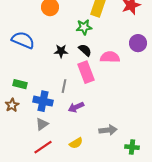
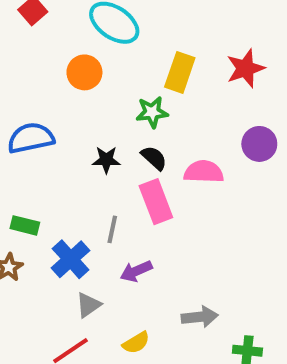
blue semicircle: (23, 40) -> (31, 138), turned -35
blue cross: (43, 101) -> (71, 259), turned 36
gray triangle: (42, 124) -> (88, 305), moved

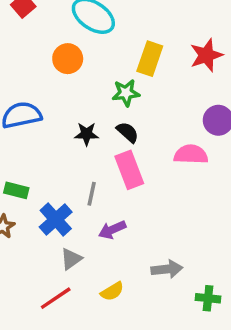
pink semicircle: (204, 172) -> (191, 154), moved

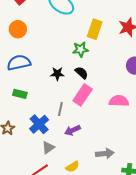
orange circle: (68, 59) -> (18, 29), moved
pink semicircle: (191, 154) -> (119, 101), moved
pink rectangle: (129, 170) -> (83, 95), turned 55
green rectangle: (16, 190) -> (20, 94), moved

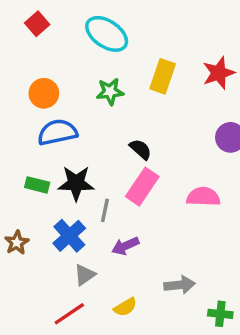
orange circle: (18, 29) -> (44, 93), moved
green star: (81, 49) -> (110, 92), moved
blue semicircle: (19, 63) -> (57, 132), moved
black star: (57, 74) -> (76, 183), moved, size x1.5

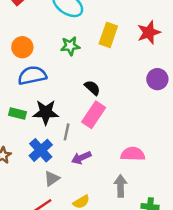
pink semicircle: (203, 197) -> (133, 154), moved
gray arrow: (180, 285) -> (121, 186), turned -85

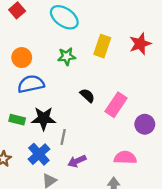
purple circle: (157, 79) -> (145, 124), moved
pink rectangle: (94, 115) -> (116, 105), moved

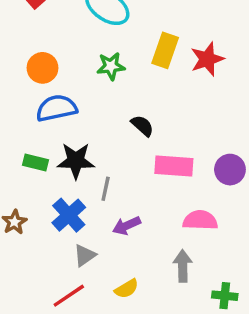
red star: (140, 44) -> (207, 59), moved
pink rectangle: (116, 105) -> (174, 166), moved, turned 60

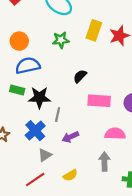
black semicircle: (142, 126) -> (80, 76), turned -88
green rectangle: (35, 163) -> (17, 90), moved

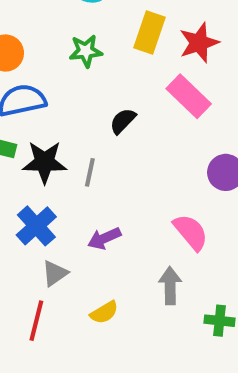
pink rectangle: (99, 101) -> (189, 96), moved, turned 40
gray line: (58, 115) -> (90, 172), moved
pink semicircle: (115, 134) -> (191, 232), turned 48
red line: (35, 180) -> (36, 321), turned -42

